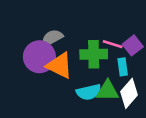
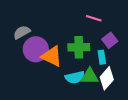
gray semicircle: (52, 38) -> (22, 32), moved
pink line: (113, 44) -> (94, 18), moved

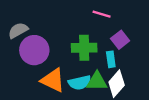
orange triangle: (52, 56) -> (53, 80), moved

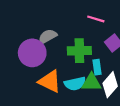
gray semicircle: (18, 30) -> (48, 36), moved
cyan rectangle: (111, 59) -> (97, 67), moved

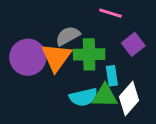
gray semicircle: (48, 36) -> (68, 36), moved
orange triangle: (50, 81) -> (56, 57), moved, turned 40

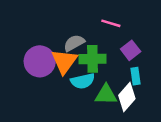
cyan rectangle: (112, 76) -> (135, 76), moved
cyan semicircle: (83, 97) -> (83, 81), moved

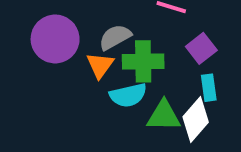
purple circle: (40, 61) -> (55, 39), moved
orange triangle: (64, 61) -> (100, 65), size x0.7

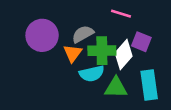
purple square: (201, 48) -> (141, 42), turned -30
cyan rectangle: (209, 88) -> (149, 85), moved, size x1.6
white diamond: (196, 120) -> (124, 54), moved

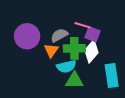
pink line: (121, 14) -> (82, 25), moved
purple square: (141, 42) -> (92, 34), moved
green triangle: (116, 88) -> (74, 81), moved

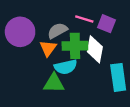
purple square: (92, 34) -> (107, 24), moved
white diamond: (91, 51) -> (95, 49), turned -30
green triangle: (74, 81) -> (54, 83), moved

